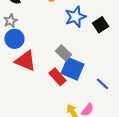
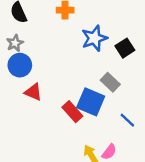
gray rectangle: (63, 53) -> (110, 82), moved
red triangle: (25, 61) -> (33, 92), size x0.7

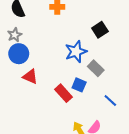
blue star: (94, 38) -> (76, 52), moved
black square: (125, 48) -> (100, 30), moved
blue square: (91, 102) -> (79, 85), size x0.6

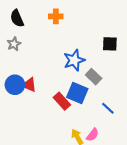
black square: (100, 30) -> (110, 44), moved, turned 35
blue circle: (19, 54) -> (15, 85), moved
blue square: (79, 85) -> (77, 93), size x1.5

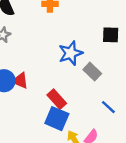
blue square: (77, 93) -> (57, 119), moved

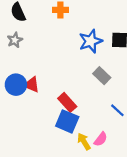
blue star: (71, 53) -> (91, 41), moved

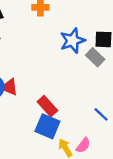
gray rectangle: (102, 76) -> (95, 57), moved

